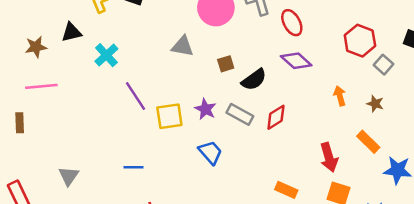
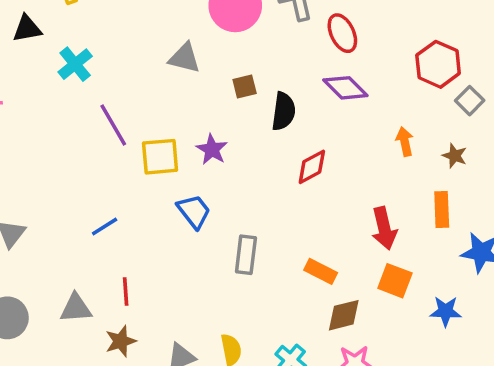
black semicircle: (254, 80) -> (284, 111), turned -50
gray rectangle: (240, 114) -> (246, 255), moved, turned 65
orange rectangle: (368, 142) -> (442, 209), turned 40
blue trapezoid: (210, 152) -> (194, 211), moved
blue line: (134, 167) -> (105, 226), turned -36

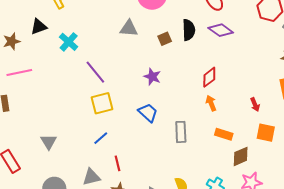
black semicircle: (284, 111) -> (189, 30), moved
orange arrow: (405, 142) -> (211, 103), moved
yellow square: (160, 157) -> (102, 103), moved
blue line: (105, 226) -> (101, 138), moved
red arrow: (384, 228) -> (255, 105), size x0.6

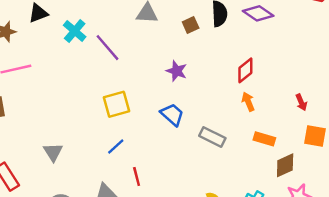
purple line: (95, 72) -> (107, 48), moved
gray rectangle: (181, 132) -> (212, 137), turned -60

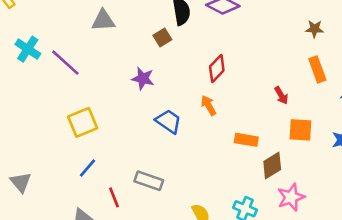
brown square: (191, 25) -> (162, 38), moved
orange arrow: (248, 102) -> (209, 105), moved
blue trapezoid: (172, 115) -> (168, 121), moved
gray rectangle: (212, 137) -> (149, 181), moved

